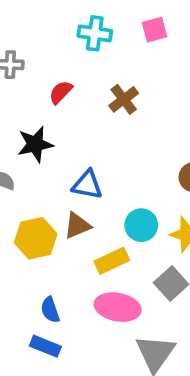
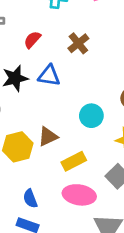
blue triangle: (87, 185) -> (49, 76), moved
cyan circle: (141, 225) -> (91, 116), moved

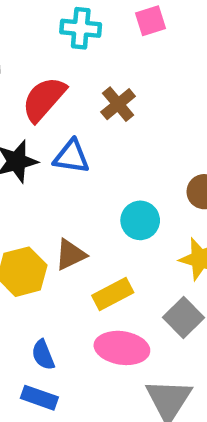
red semicircle: (32, 40) -> (44, 99), size x1.6

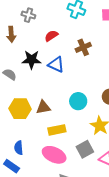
red semicircle: (44, 99) -> (51, 36), size x0.6

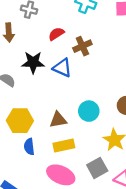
brown cross: (83, 47) -> (82, 46), moved
brown triangle: (43, 107) -> (58, 120), moved
blue semicircle: (19, 148) -> (29, 147), moved

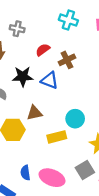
brown triangle: (58, 120) -> (34, 113), moved
yellow rectangle: (64, 145) -> (57, 137), moved
blue semicircle: (29, 147) -> (25, 173), moved

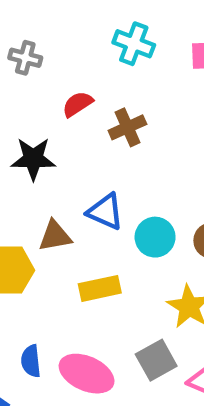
blue triangle: (49, 80) -> (105, 212), moved
cyan circle: (75, 119) -> (155, 237), moved

